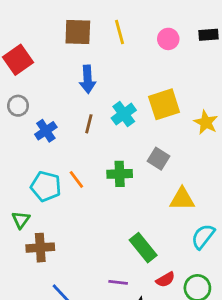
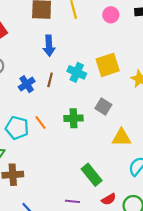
cyan cross: (124, 114) -> (77, 72), turned -30
blue cross: (46, 131) -> (27, 84), moved

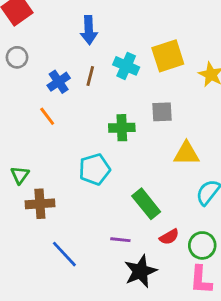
gray square: (103, 106) -> (162, 112), turned -35
orange line: (40, 122) -> (47, 116), moved
cyan pentagon: (17, 128) -> (95, 169), moved, turned -30

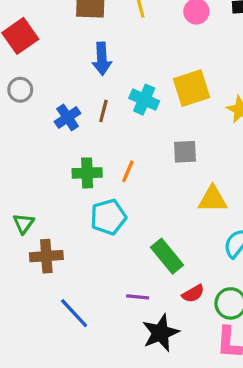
orange line: (47, 116) -> (128, 171), moved, turned 60
green cross: (122, 128) -> (87, 173), moved

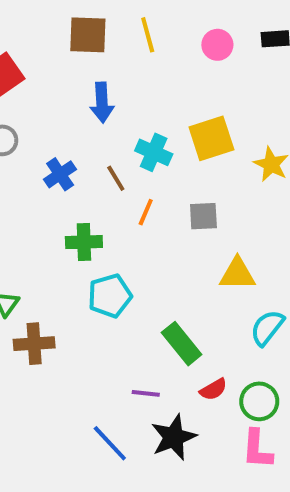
brown line: (103, 111) -> (116, 178), moved, turned -45
orange line: (128, 171) -> (146, 212), moved
blue line: (74, 313) -> (110, 443), moved

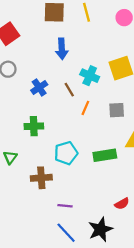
green cross: (84, 242) -> (34, 126), moved
brown cross: (34, 344) -> (41, 178), moved
green rectangle: (182, 344) -> (105, 155), moved, turned -60
purple line: (146, 393) -> (65, 206), moved

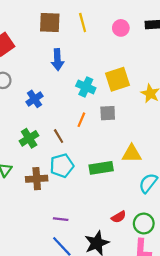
brown line: (69, 90) -> (59, 136), moved
gray square: (117, 110) -> (108, 113), moved
green cross: (34, 126) -> (29, 138), turned -30
brown cross: (41, 178) -> (37, 179), moved

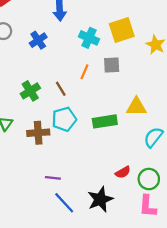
blue cross: (34, 99) -> (38, 40), moved
purple line: (61, 219) -> (53, 178), moved

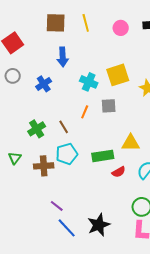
red semicircle: (123, 172) -> (119, 172), moved
purple line: (53, 178) -> (57, 206), turned 32

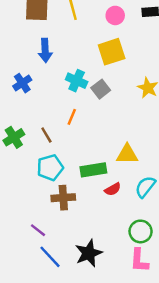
yellow square: (118, 75) -> (112, 52), moved
gray square: (109, 106) -> (101, 89), moved, turned -35
brown cross: (44, 166) -> (63, 198), moved

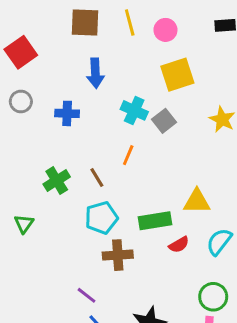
pink circle: (115, 15) -> (165, 30), moved
blue cross: (22, 83) -> (67, 113), turned 36

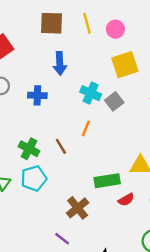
green cross: (57, 180) -> (29, 149), turned -30
cyan pentagon: (101, 218) -> (34, 178), moved
brown cross: (118, 255) -> (78, 208), turned -35
purple line: (86, 295) -> (62, 239), moved

